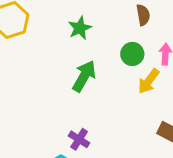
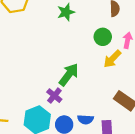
green arrow: (84, 76) -> (69, 75), moved

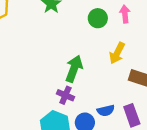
yellow arrow: (112, 59) -> (117, 53), moved

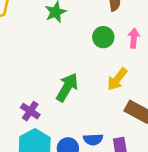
purple cross: (65, 95) -> (30, 111), moved

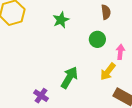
pink arrow: (134, 38) -> (120, 52), moved

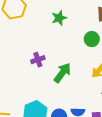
purple cross: (41, 96) -> (38, 60), moved, turned 32

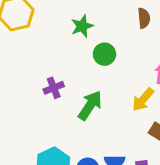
green circle: (92, 39) -> (104, 54), moved

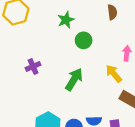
purple cross: (54, 88) -> (33, 66), moved
yellow arrow: (143, 100) -> (114, 74), turned 102

